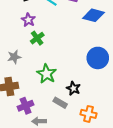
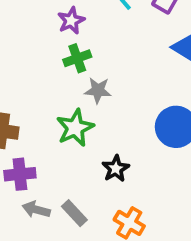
gray star: (14, 57) -> (98, 90), moved
gray rectangle: (60, 103) -> (74, 213), moved

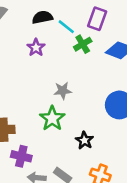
green cross: (77, 58) -> (83, 44), moved
purple cross: (20, 174) -> (21, 156), turned 30

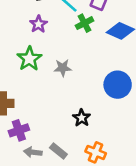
green star: (52, 118) -> (29, 59), moved
purple cross: (21, 156) -> (19, 130), turned -36

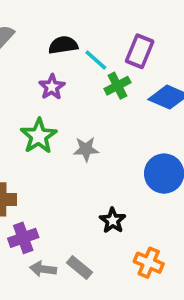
orange cross: (96, 152) -> (149, 263), moved

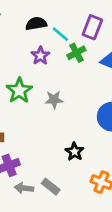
purple star: (52, 87) -> (40, 56), moved

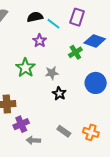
green cross: (76, 53) -> (75, 52), moved
black star: (74, 152) -> (59, 93), moved
gray rectangle: (51, 187) -> (64, 131), moved

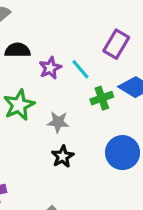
black semicircle: (35, 17) -> (18, 50), moved
cyan line: (53, 24) -> (80, 69), moved

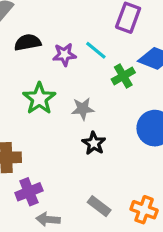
purple star: (50, 68) -> (64, 55), turned 30

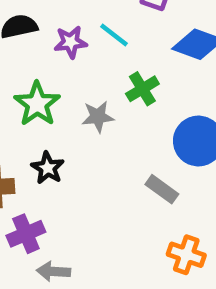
green cross: (123, 76) -> (142, 89), moved
black star: (94, 143) -> (48, 168), moved
gray rectangle: (99, 206) -> (162, 189), moved

